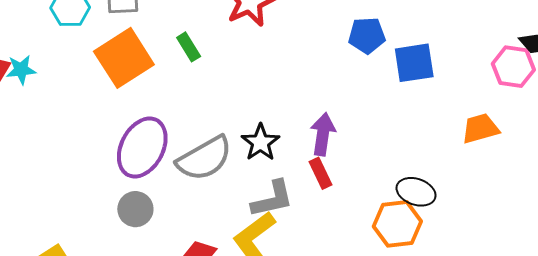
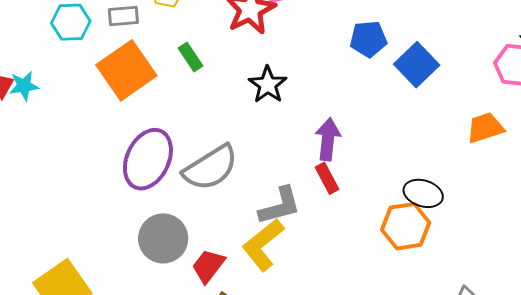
blue square: (414, 63) -> (417, 65), turned -33
black star: (261, 142) -> (268, 85), moved
gray circle: (135, 209) -> (163, 238), moved, size x1.4

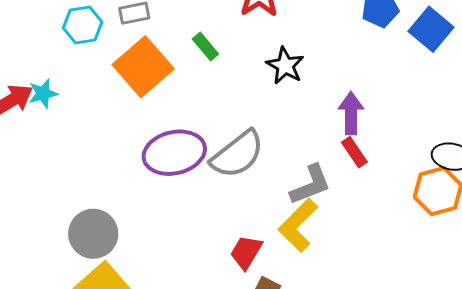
purple ellipse: (148, 159) -> (174, 153), turned 58
gray circle: (163, 238) -> (93, 234), moved

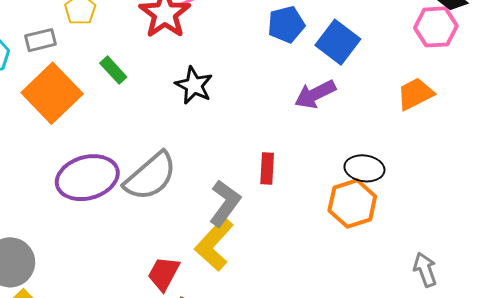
purple arrow: (351, 113) -> (315, 94), moved, turned -114
red rectangle: (354, 152) -> (267, 169), turned 40
gray L-shape: (311, 185) -> (225, 203), turned -30

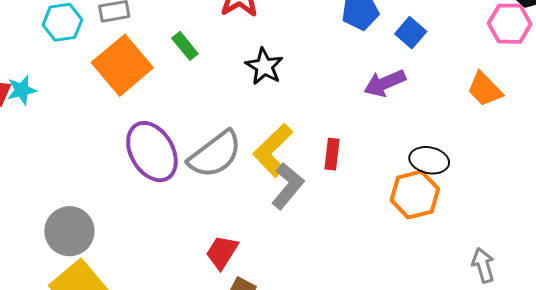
blue square: (338, 42) -> (411, 33), size x0.7
orange trapezoid: (415, 94) -> (485, 89), turned -111
purple ellipse: (87, 178) -> (152, 152), turned 72
yellow L-shape: (214, 244) -> (273, 150), moved

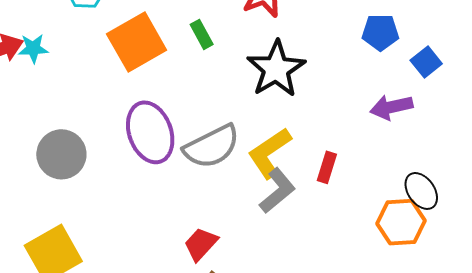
black star: (264, 66) -> (276, 69), size x1.5
black ellipse: (429, 160) -> (421, 191), turned 33
gray circle: (69, 231) -> (61, 154), moved

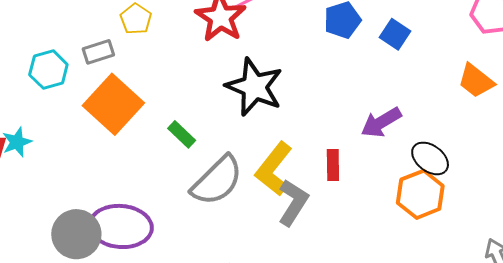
green rectangle: (202, 34) -> (182, 134), moved
purple arrow: (391, 107) -> (381, 122), moved
purple ellipse: (150, 132) -> (121, 226), moved, turned -48

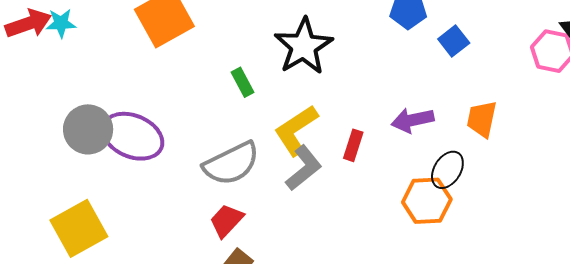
orange trapezoid: (476, 81) -> (482, 119), moved, turned 45
green rectangle: (182, 134) -> (242, 82), moved
black ellipse: (430, 158) -> (447, 170), turned 66
gray semicircle: (217, 181) -> (231, 164), moved

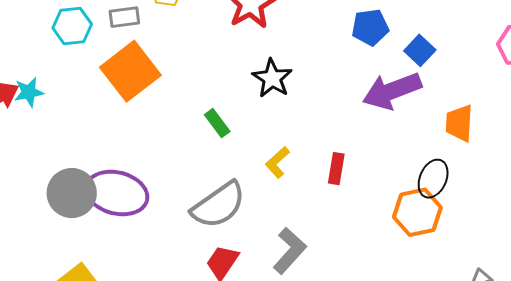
black star: (304, 46) -> (272, 78), size x0.7
purple arrow: (412, 120) -> (392, 91), moved, size x1.4
yellow L-shape: (296, 130) -> (277, 162), size x0.6
gray L-shape: (304, 168) -> (290, 251), moved

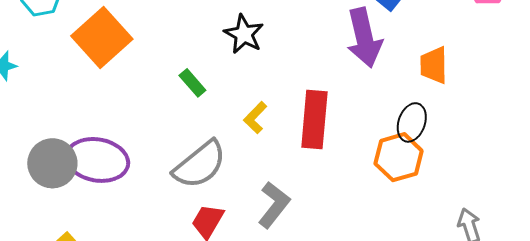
purple arrow: (392, 91) -> (364, 38), turned -78
red rectangle: (336, 169) -> (314, 120), size x1.8

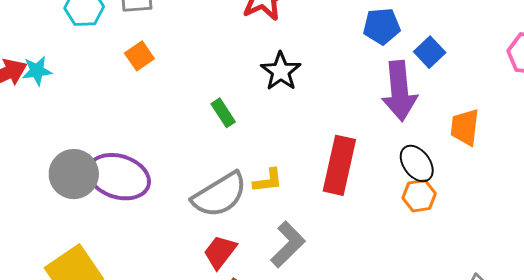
orange square: (102, 38) -> (139, 56), size x0.5
yellow L-shape: (255, 118) -> (268, 181), moved, turned -148
black ellipse: (412, 122) -> (417, 164), moved, turned -63
orange hexagon: (399, 157) -> (419, 196), moved, size x0.7

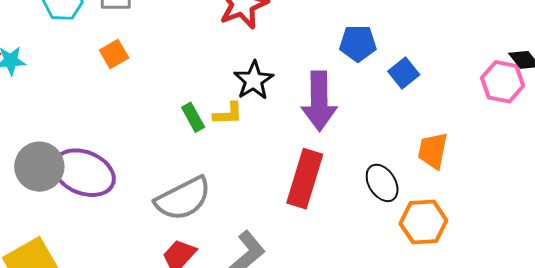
purple arrow: (399, 91) -> (319, 101), moved
yellow L-shape: (268, 181) -> (228, 114), moved
orange hexagon: (419, 196) -> (423, 222), moved, size x1.4

